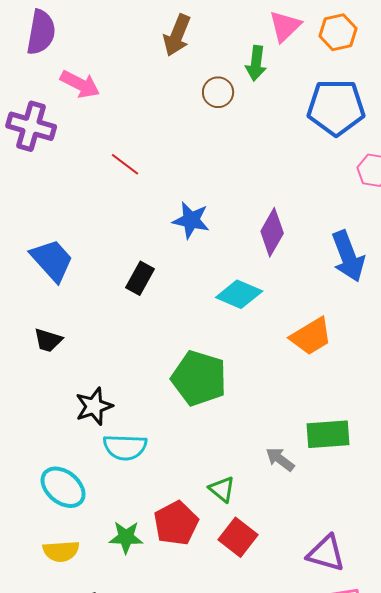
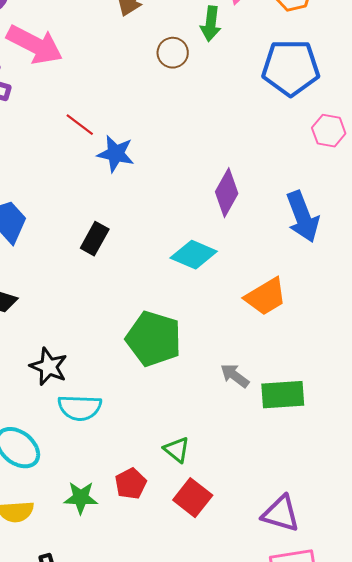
pink arrow: (80, 84) -> (35, 45), size x1.4
blue star: (191, 220) -> (116, 154), moved
black star: (94, 406) -> (49, 367), turned -30
gray arrow: (280, 459) -> (235, 376), moved
red pentagon: (176, 523) -> (131, 484), size x0.7

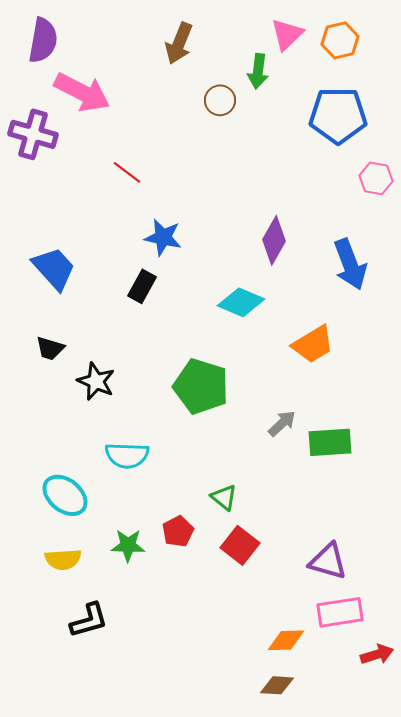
blue star: (116, 154) -> (163, 237), moved
black star: (49, 367) -> (96, 381), moved
gray arrow: (235, 376) -> (282, 423), turned 100

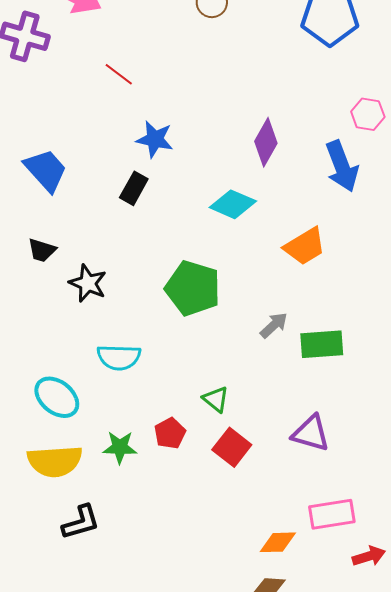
pink hexagon: (376, 178) -> (368, 114), moved
yellow semicircle: (63, 559) -> (55, 461), size x1.5
purple triangle: (328, 561) -> (311, 433), moved

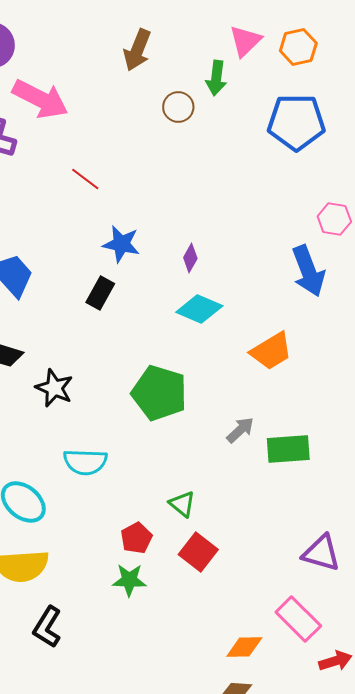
purple diamond: (266, 142) -> (190, 258), moved, size x0.6
purple triangle: (311, 433) -> (321, 553), moved
green star: (120, 447) -> (129, 580), moved
pink rectangle: (332, 514) -> (298, 619), turned 54
black L-shape: (81, 522) -> (47, 627), turned 138

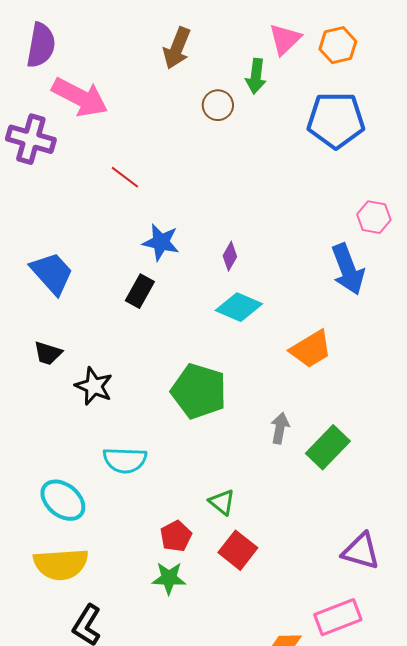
gray arrow: (240, 430) -> (280, 428), turned -36
green rectangle: (288, 449) -> (328, 447), turned -42
pink rectangle: (298, 619) -> (338, 617), turned -66

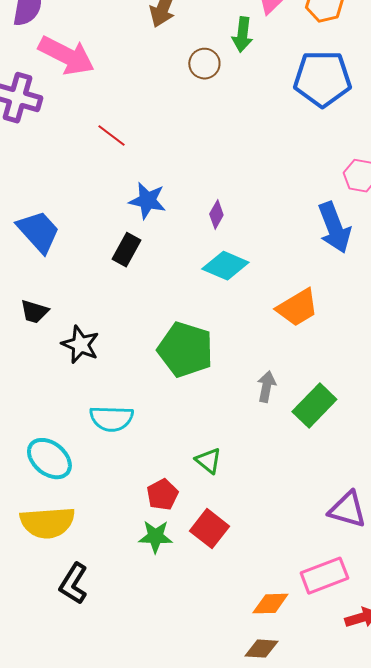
red square: (238, 550) -> (209, 529), moved

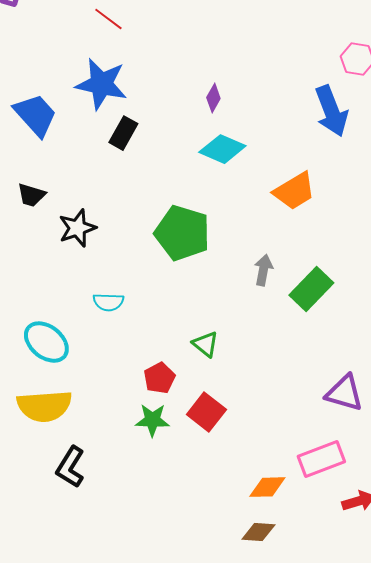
blue star: (147, 201) -> (101, 84), moved, size x1.4
black star: (80, 345) -> (77, 228), turned 30
cyan semicircle: (111, 419) -> (108, 302), size x0.7

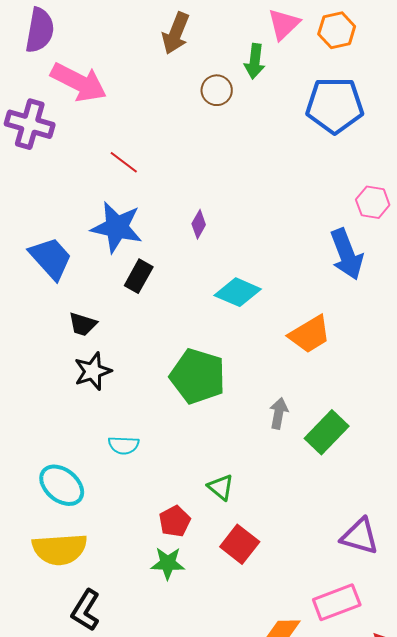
purple diamond: (213, 98) -> (199, 224), moved
black trapezoid: (31, 195) -> (83, 324), moved
red square: (206, 412) -> (240, 544), moved

